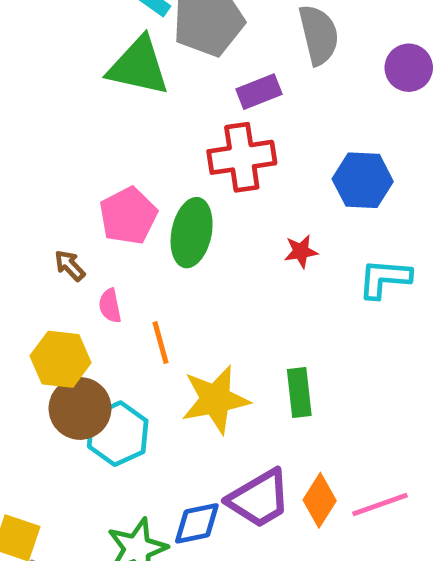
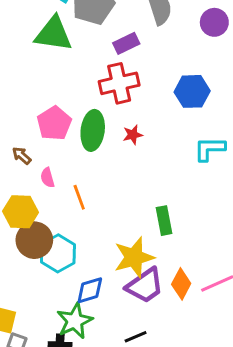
red star: (301, 251) -> (133, 135), moved
yellow star: (215, 399) -> (134, 257), moved
blue diamond: (197, 523) -> (90, 290), moved

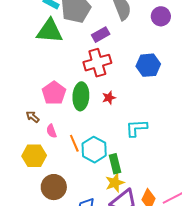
cyan L-shape: (210, 149) -> (136, 128), moved
green rectangle: (164, 221) -> (115, 164), moved
brown circle: (34, 240) -> (54, 187), moved
cyan hexagon: (58, 253) -> (94, 150), moved
yellow star: (134, 257) -> (115, 183), size x0.7

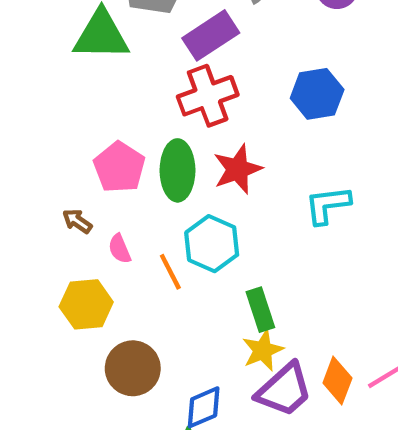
purple rectangle: (101, 35) -> (211, 35), size x1.4
red star: (109, 98) -> (238, 169), size x1.6
cyan L-shape: (136, 128) -> (328, 205), moved
cyan hexagon: (94, 150) -> (212, 244), moved

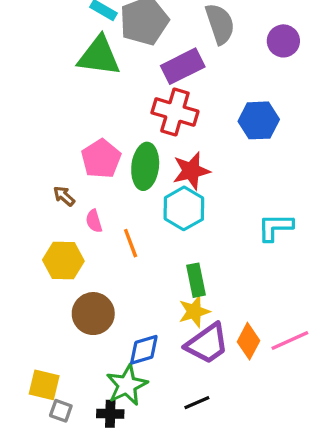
red cross: (208, 96) -> (175, 112), turned 30
cyan L-shape: (328, 205) -> (275, 227), moved
cyan hexagon: (212, 244) -> (184, 208), moved

